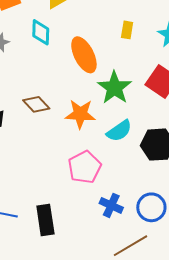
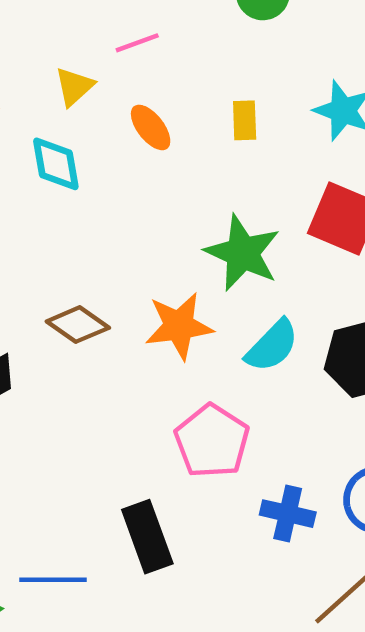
orange ellipse: (84, 55) -> (151, 127), moved, size x0.6
black rectangle: (45, 220) -> (147, 537), moved

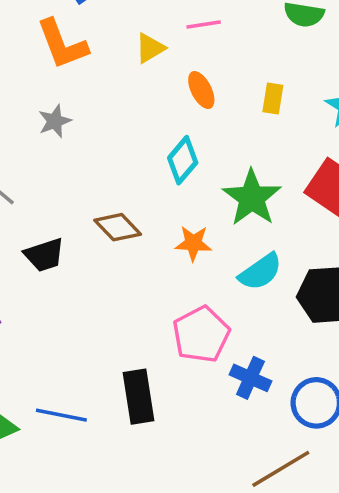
cyan diamond: (56, 164) -> (183, 160), moved, turned 39
orange star: (179, 326) -> (193, 243), size x0.7
blue cross: (288, 514) -> (250, 378), moved

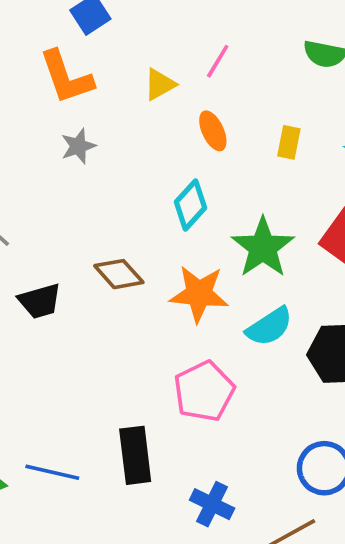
pink line: (204, 24) -> (218, 61), turned -52
gray star: (55, 121) -> (78, 146), moved
orange star: (193, 243) -> (199, 294), size x1.5
blue cross: (250, 378) -> (212, 504), moved

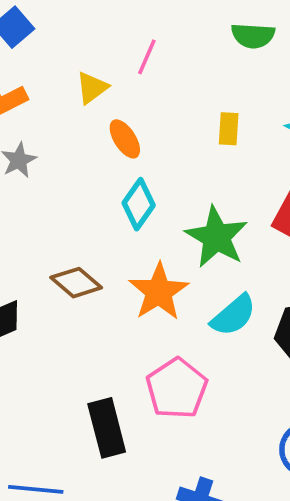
orange ellipse: (213, 131) -> (125, 139), moved
orange star: (199, 294) -> (159, 292), turned -30
black rectangle: (135, 455) -> (107, 428), moved

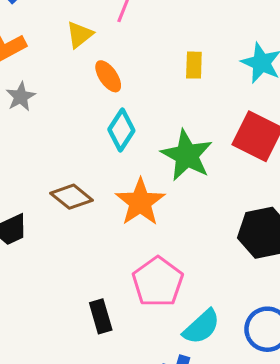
cyan semicircle: (233, 315) -> (202, 327), moved
black rectangle: (107, 428) -> (101, 316), size x0.7

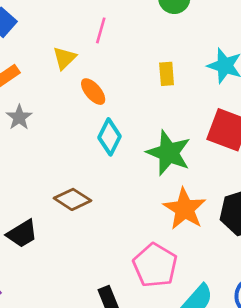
orange star: (140, 202) -> (185, 209), moved

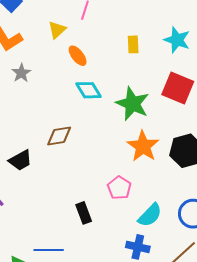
cyan diamond: (109, 137) -> (89, 90), turned -60
brown diamond: (72, 199) -> (59, 136), turned -44
pink pentagon: (155, 265) -> (119, 188), size x0.7

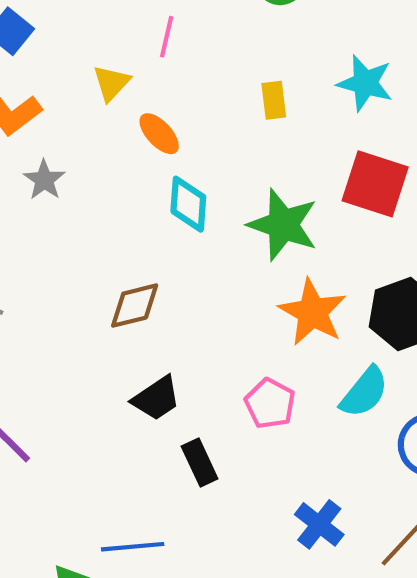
cyan diamond: (89, 90) -> (188, 204), turned 40
black trapezoid: (20, 160) -> (156, 398), moved
cyan semicircle: (150, 215) -> (364, 392), moved
blue cross: (138, 247) -> (319, 524), turned 30

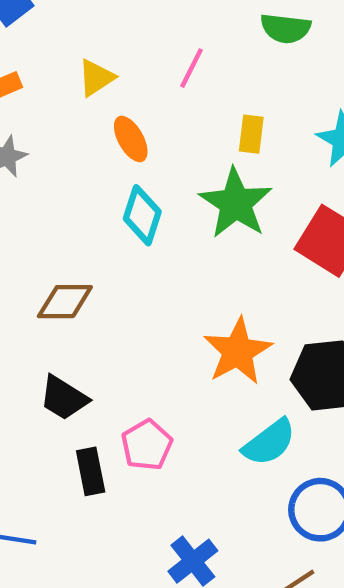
pink line: (167, 37) -> (192, 68), moved
green star: (283, 225) -> (236, 203), moved
black trapezoid: (156, 398) -> (64, 398), turned 52
pink pentagon: (270, 404) -> (147, 445), moved

